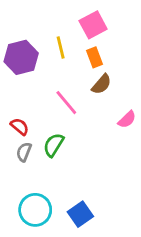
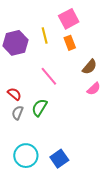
brown semicircle: (102, 84) -> (90, 67), moved

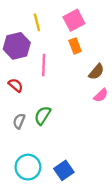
yellow line: (45, 35) -> (37, 22), moved
pink line: (49, 76) -> (44, 65), moved, turned 42
red semicircle: (14, 94) -> (16, 85), moved

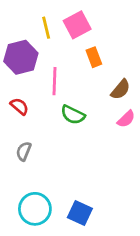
pink square: (74, 20) -> (77, 25), moved
green semicircle: (43, 115) -> (73, 115), moved, turned -96
blue square: (64, 170) -> (80, 213), turned -30

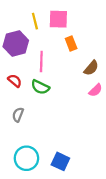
pink square: (77, 25) -> (58, 19), turned 30
green semicircle: (73, 115) -> (40, 87), moved

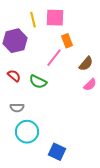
pink line: (41, 62) -> (54, 58), moved, turned 36
gray semicircle: (18, 115) -> (17, 108), turned -112
cyan circle: (26, 158) -> (27, 132), moved

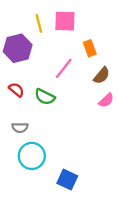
orange rectangle: (67, 41) -> (90, 48), moved

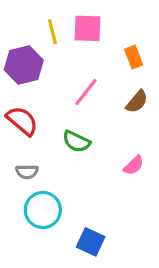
orange rectangle: (90, 48) -> (134, 57), moved
red semicircle: (16, 90) -> (22, 121), size x1.5
green semicircle: (45, 97) -> (76, 141), moved
pink semicircle: (106, 100) -> (134, 165), moved

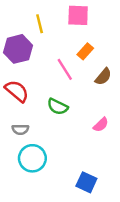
pink square: (87, 28) -> (78, 15), moved
orange rectangle: (134, 57) -> (85, 51), moved, turned 63
pink line: (86, 92) -> (65, 69), turned -70
blue square: (91, 242) -> (86, 182), moved

